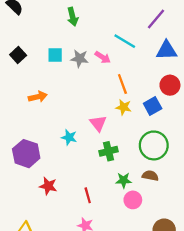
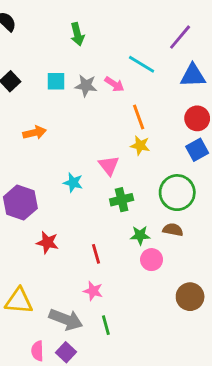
blue square: (153, 106) -> (197, 150), moved

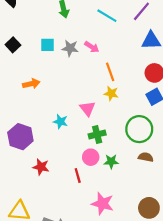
cyan line: (142, 64) -> (107, 16), moved
brown semicircle: (173, 230) -> (146, 157), moved
pink circle: (152, 260) -> (91, 157), moved
pink star: (93, 291) -> (103, 204), moved, size x1.5

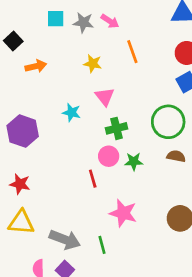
black square: (13, 45) -> (13, 41), moved
yellow star: (111, 93) -> (93, 64), moved
red star: (41, 167) -> (20, 184), moved

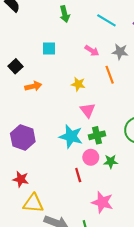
gray star: (83, 23) -> (120, 52), moved
cyan star: (72, 113) -> (71, 136), moved, size x1.6
yellow triangle: (21, 222) -> (33, 203), moved

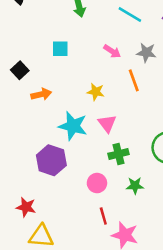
cyan star: (71, 136) -> (73, 126), moved
purple hexagon: (23, 137) -> (51, 160), moved
pink circle: (91, 157) -> (97, 183), moved
red line: (78, 175) -> (103, 216), moved

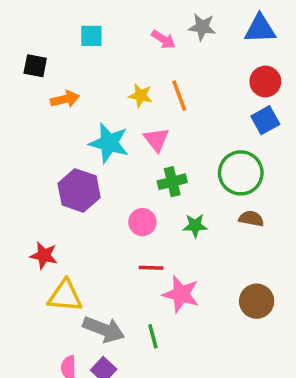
gray star: (146, 53) -> (202, 27), moved
black square: (20, 70) -> (35, 66), turned -36
orange line: (134, 80) -> (179, 96), moved
red line: (103, 216) -> (151, 268), turned -72

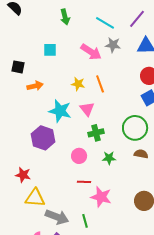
pink arrow: (163, 39) -> (91, 52), size x1.5

